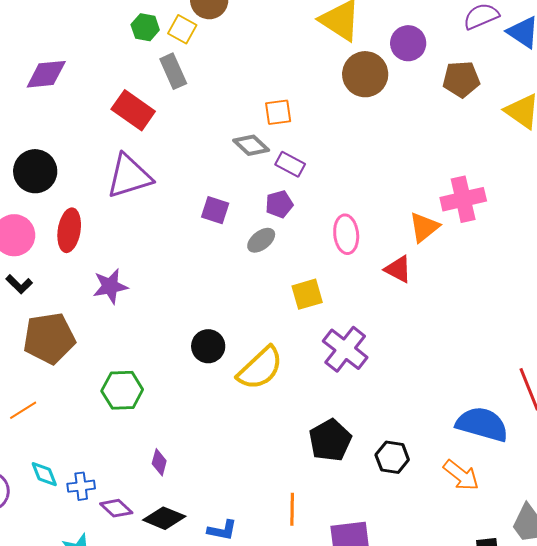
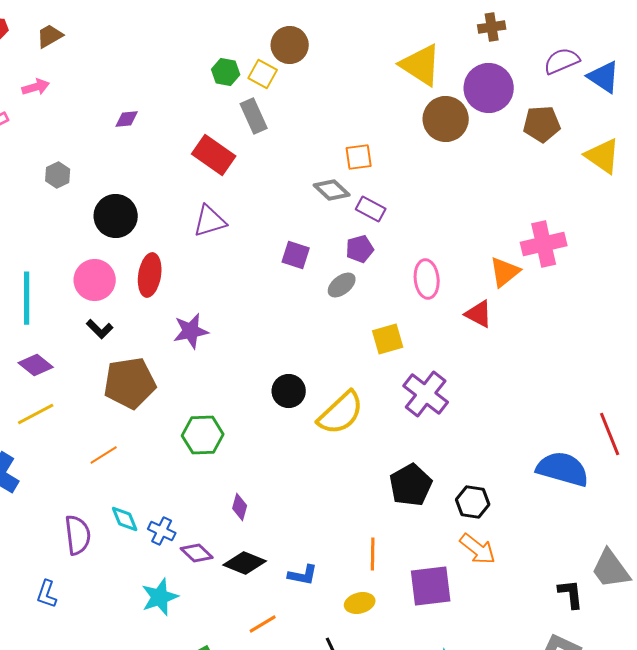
purple circle: (408, 43) -> (489, 88), size x1.4
purple diamond: (46, 74) -> (127, 119), size x0.6
purple triangle: (129, 176) -> (210, 221), size x0.7
orange arrow: (461, 475) -> (478, 549), moved
blue cross: (81, 486) -> (162, 531), turned 32

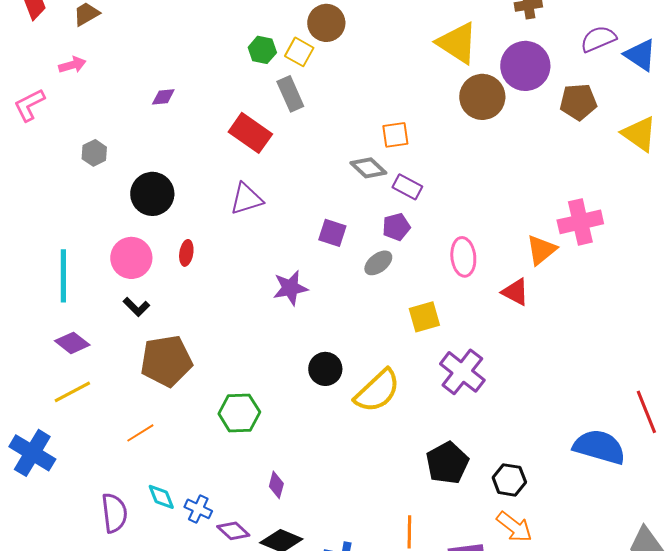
red ellipse: (150, 275) -> (186, 253), size x0.6
purple star: (191, 331) -> (290, 288), moved

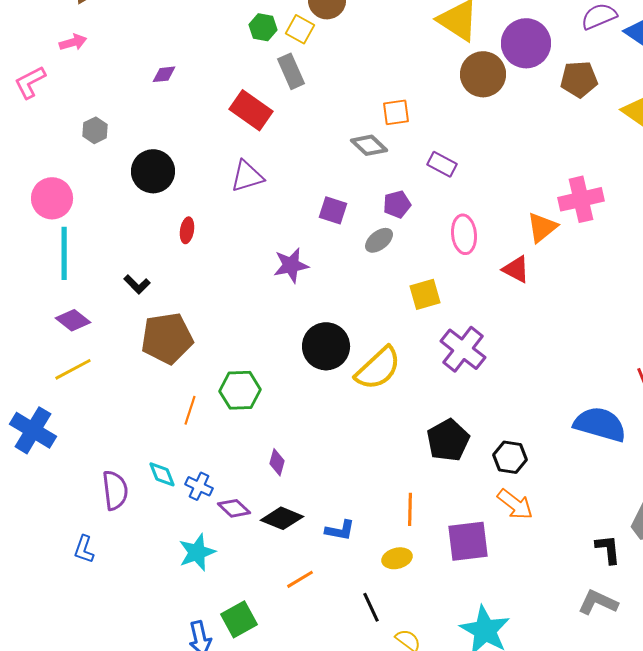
purple rectangle: (407, 187) -> (442, 164), moved
pink circle: (131, 258) -> (52, 198), moved
black circle: (325, 369) -> (326, 346), size x1.4
orange line: (140, 433) -> (190, 410), moved, turned -40

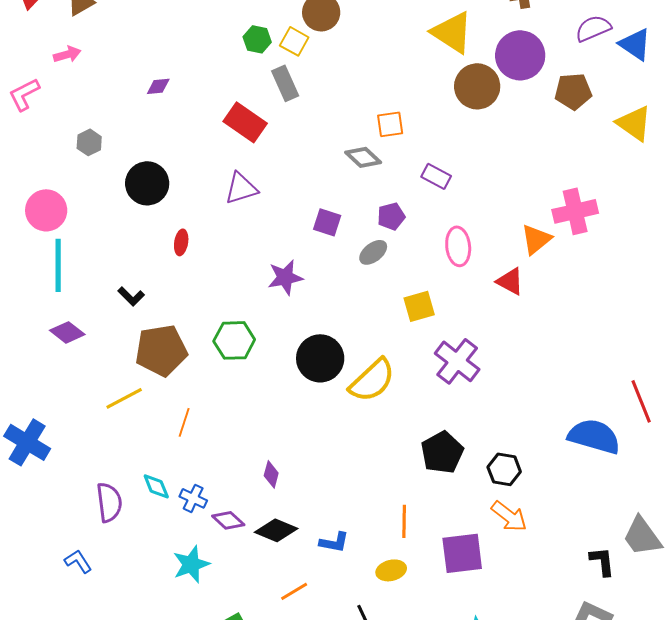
yellow line: (73, 369) -> (124, 398), moved
green hexagon: (240, 390) -> (234, 340), moved
blue L-shape: (84, 549) -> (78, 561), turned 128

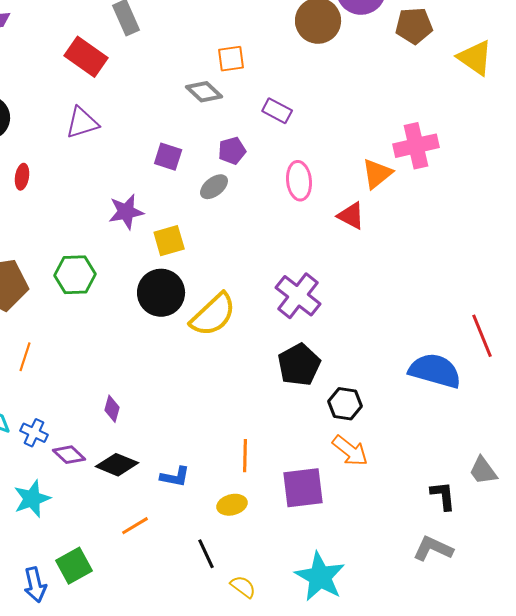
yellow square: (419, 306) -> (169, 241), moved
black pentagon: (442, 452) -> (299, 365), moved
gray trapezoid: (642, 536) -> (483, 471), size x0.7

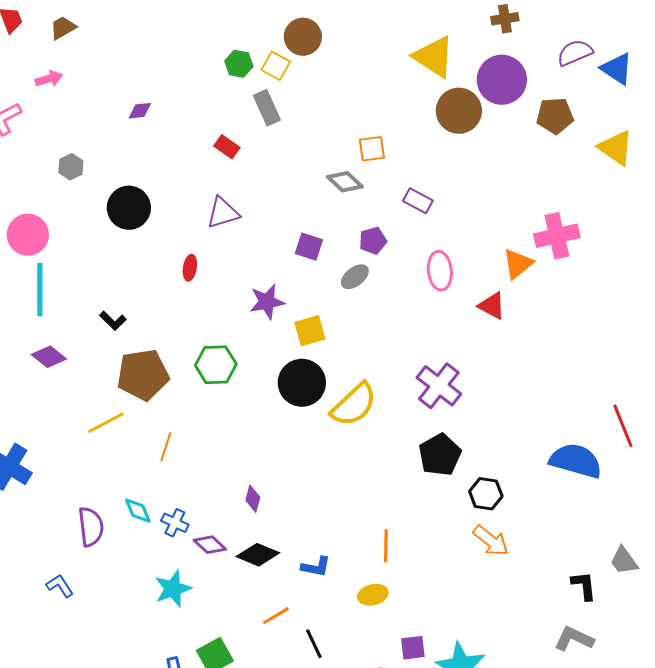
red rectangle: (86, 57) -> (227, 147), size x0.6
red ellipse: (22, 177) -> (190, 268), moved
purple square: (303, 488) -> (413, 648), moved, size x0.6
black line: (206, 554) -> (314, 644), moved

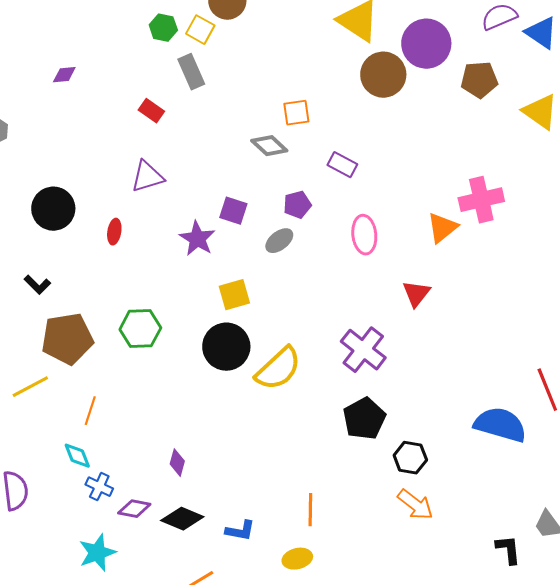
black circle: (129, 208) -> (53, 209), moved
purple star: (267, 302) -> (197, 239), moved, turned -30
red triangle: (492, 306) -> (416, 294), moved, turned 40
cyan diamond: (138, 511) -> (77, 456), moved
purple diamond: (210, 545) -> (134, 509), turned -32

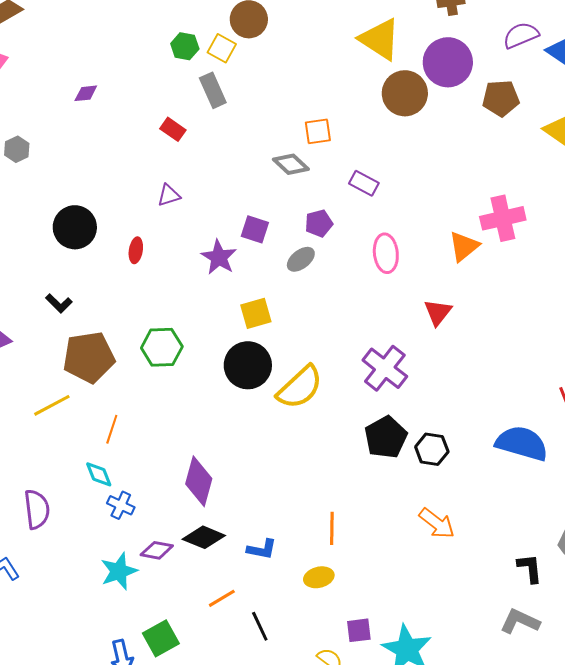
purple triangle: (147, 177) -> (169, 195), size x0.7
black hexagon: (410, 458) -> (432, 449), moved
purple diamond: (177, 463) -> (199, 481), size x1.8
purple diamond: (134, 509) -> (157, 550), moved

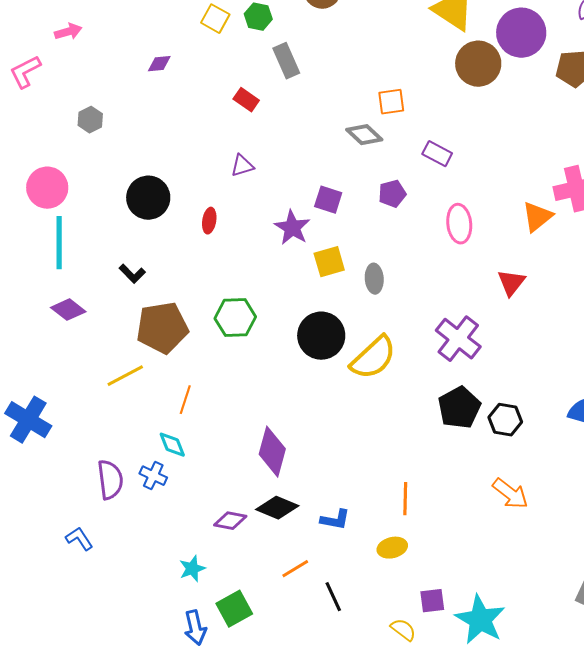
yellow square: (222, 48) -> (215, 19), moved
gray ellipse: (301, 259) -> (374, 279), moved, turned -56
yellow square: (256, 313) -> (329, 262), moved
blue cross: (121, 505) -> (153, 476), moved
cyan star: (119, 571) -> (192, 569), moved, size x0.7

